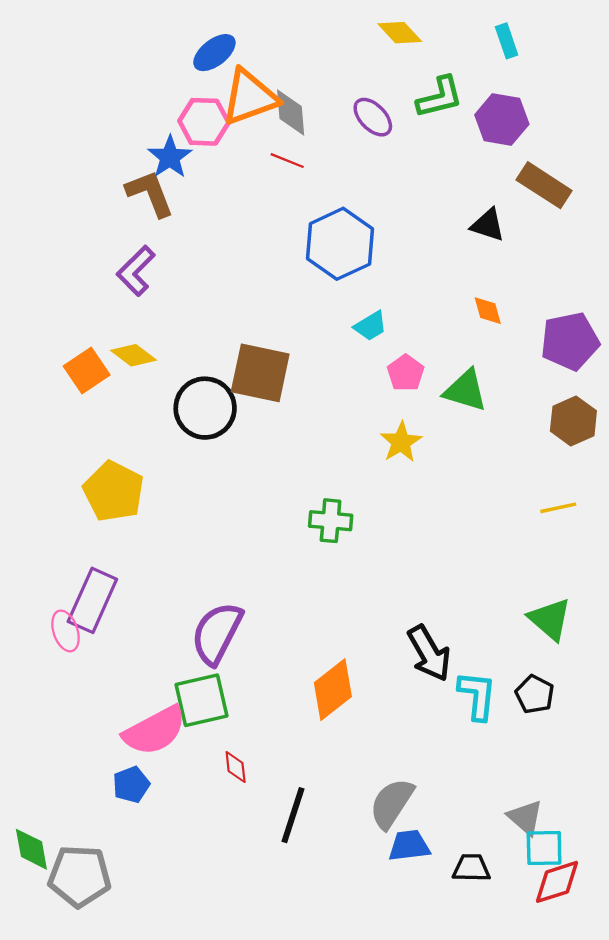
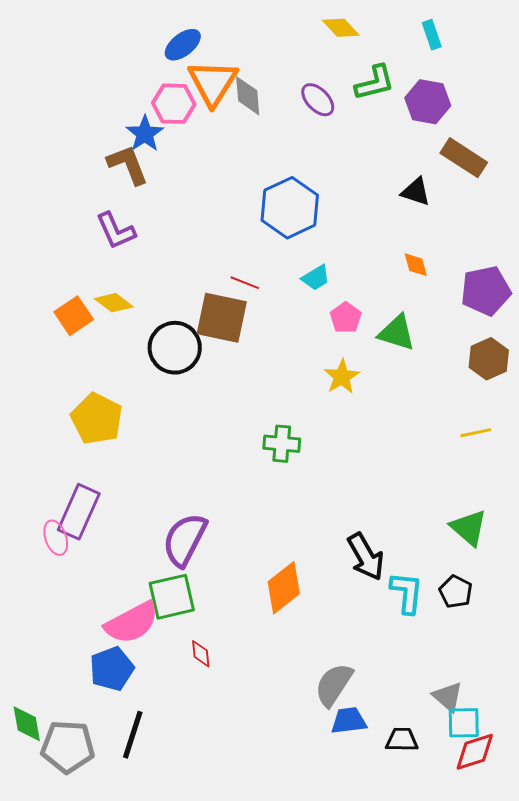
orange triangle: (250, 97) -> (213, 83), turned -38
red line: (287, 161) -> (245, 283), moved
purple L-shape: (136, 271) -> (116, 231), turned -69
blue pentagon: (131, 785) -> (112, 669), size x1.4
black line: (293, 815) -> (133, 735), moved

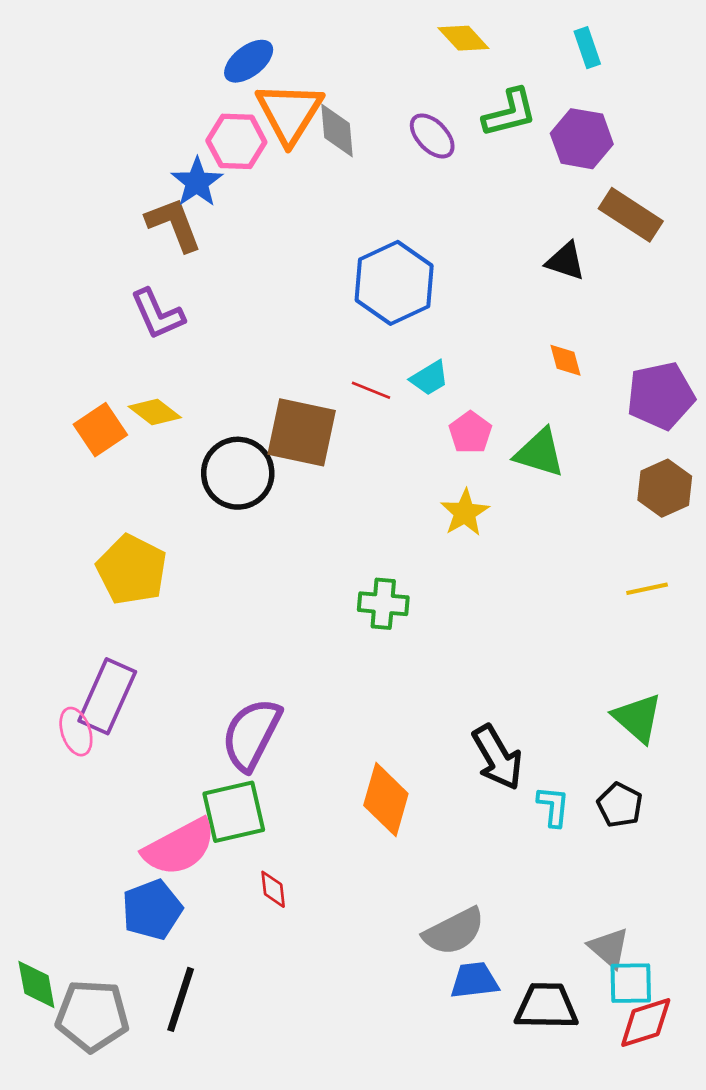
red line: (245, 283) -> (371, 390), moved
orange diamond: (284, 588) -> (386, 800), turned -36
cyan L-shape: (407, 593) -> (553, 806), size x0.7
gray semicircle: (334, 685) -> (454, 931), turned -150
black trapezoid: (402, 740) -> (546, 1006), size x1.4

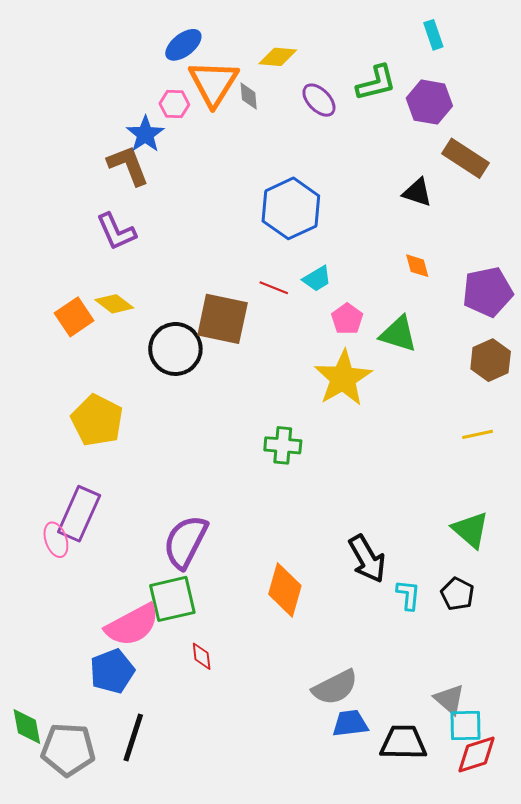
yellow diamond: (463, 38) -> (278, 57), moved, turned -42
gray diamond: (337, 131) -> (249, 96), size x0.7
pink hexagon: (236, 141) -> (174, 104), size x0.7
yellow star: (465, 513) -> (343, 378), size x1.6

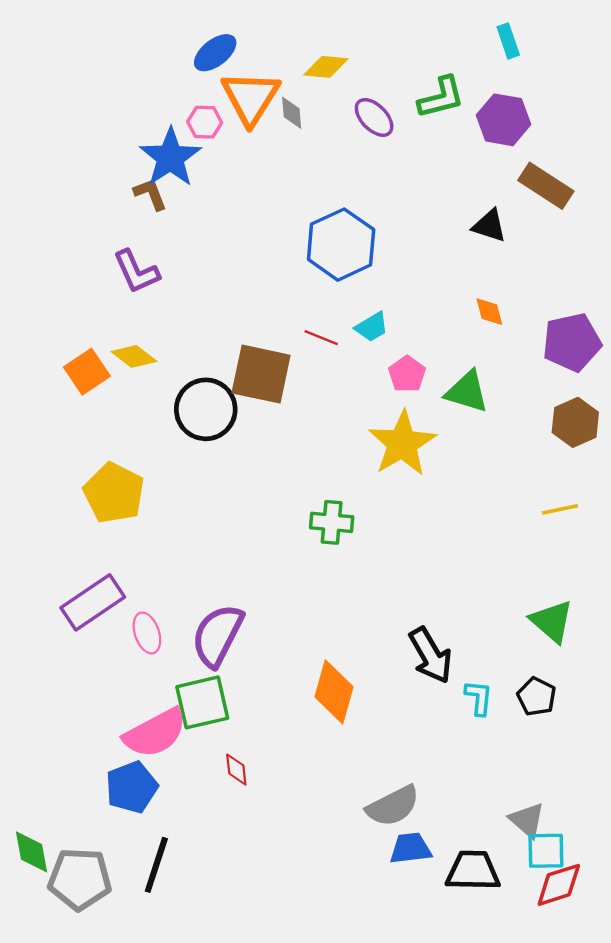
blue star: (145, 134) -> (170, 157), size x1.4
brown L-shape: (128, 165) -> (150, 194), size x0.7
purple rectangle: (79, 514) -> (93, 602), turned 32
pink ellipse: (56, 540) -> (147, 633), moved

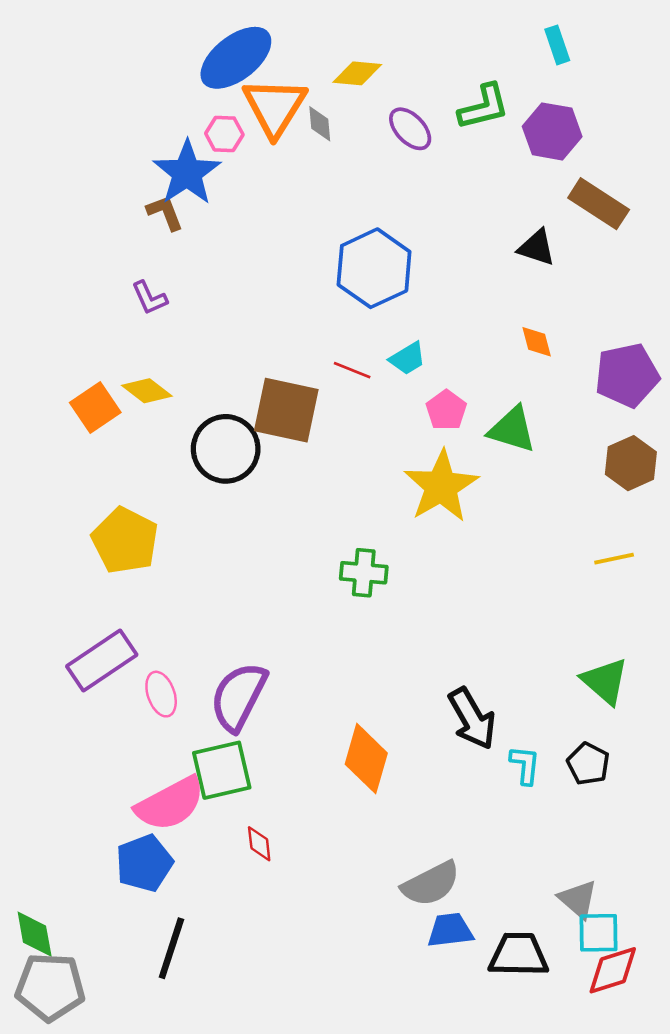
blue ellipse: (215, 53) -> (236, 58), size x1.5
purple L-shape: (136, 272) -> (149, 298), size x0.7
gray pentagon: (80, 879) -> (50, 987), moved

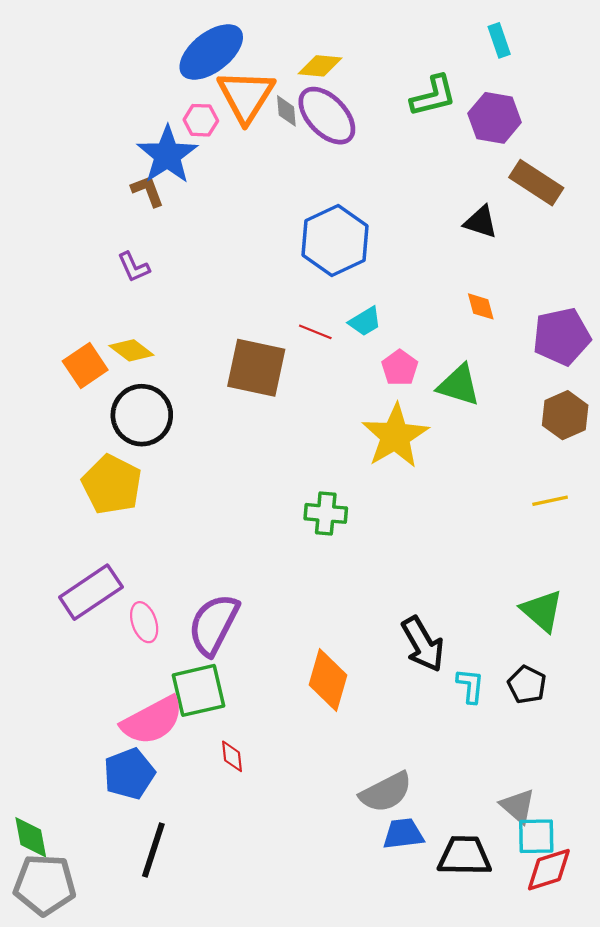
purple ellipse: (410, 129) -> (327, 116), moved, size x1.5
black circle: (226, 449) -> (142, 415), moved

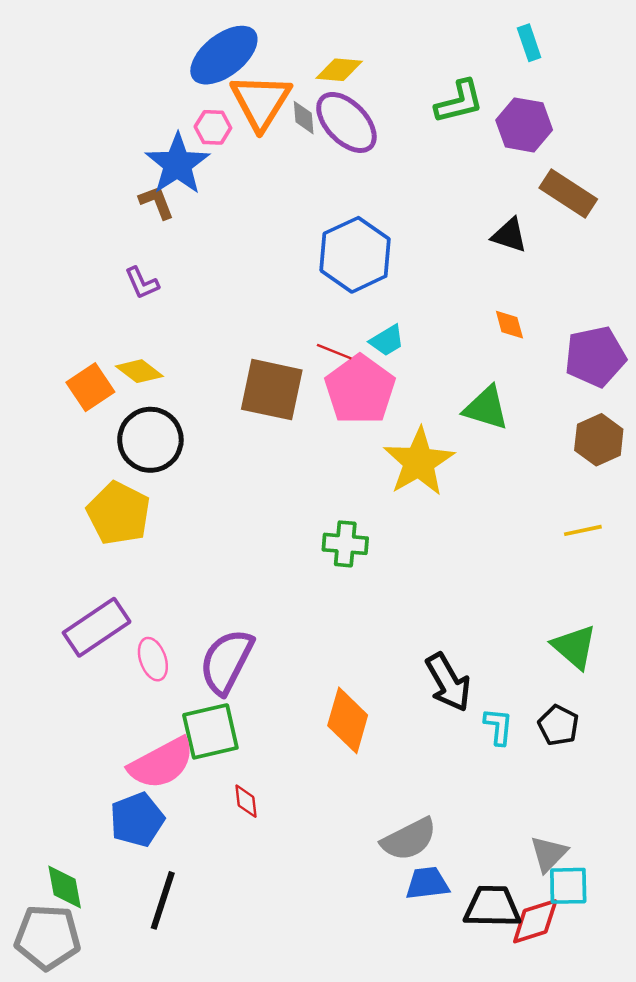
pink pentagon: (400, 368) -> (360, 390), moved, size x1.8
gray triangle: (518, 806) -> (549, 854), turned 33
green diamond: (31, 837) -> (65, 887), moved
red diamond: (549, 870) -> (535, 921), moved

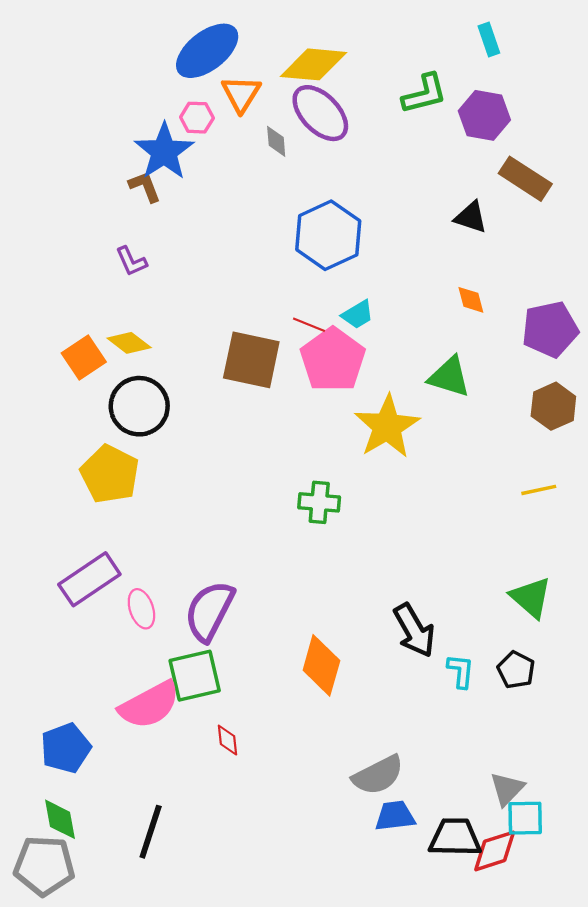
yellow diamond: (339, 70) -> (314, 64), size x1.5
orange triangle: (261, 102) -> (241, 94), size x0.7
gray diamond: (304, 118) -> (276, 141), moved
blue pentagon: (137, 820) -> (66, 748), moved

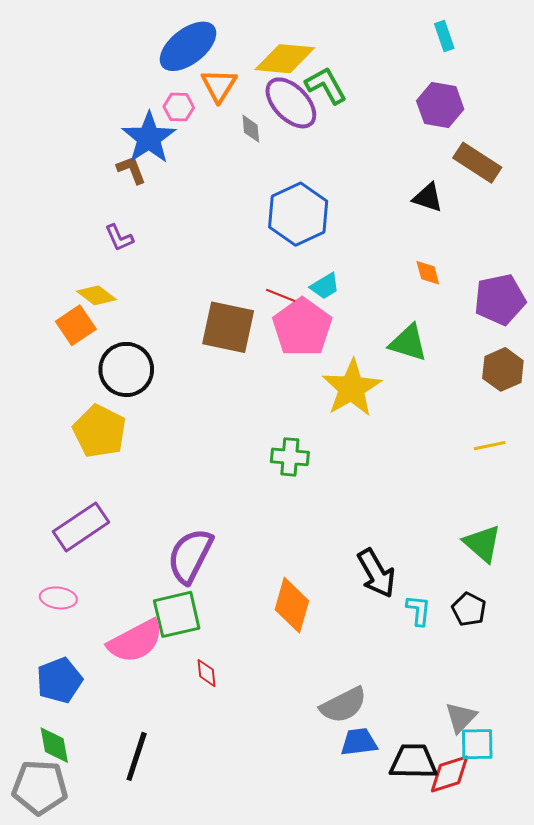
green L-shape: (424, 94) -> (326, 85), moved, turned -105
yellow diamond: (129, 343) -> (96, 295), moved
pink ellipse: (141, 609) -> (58, 598), moved, turned -64

